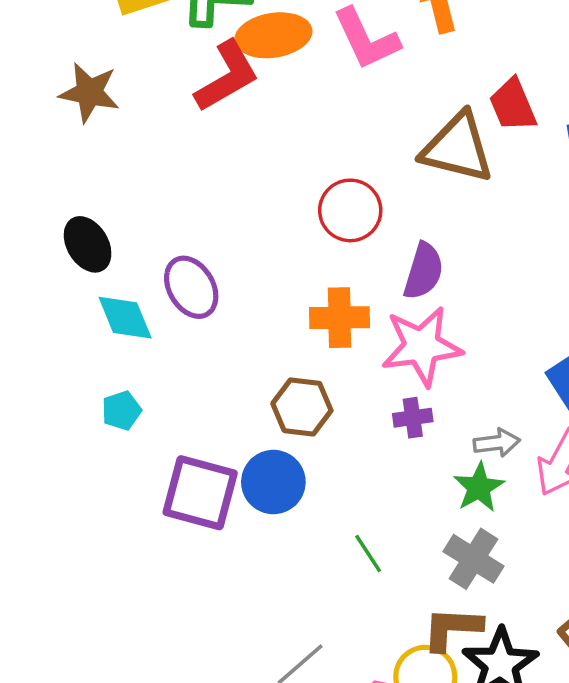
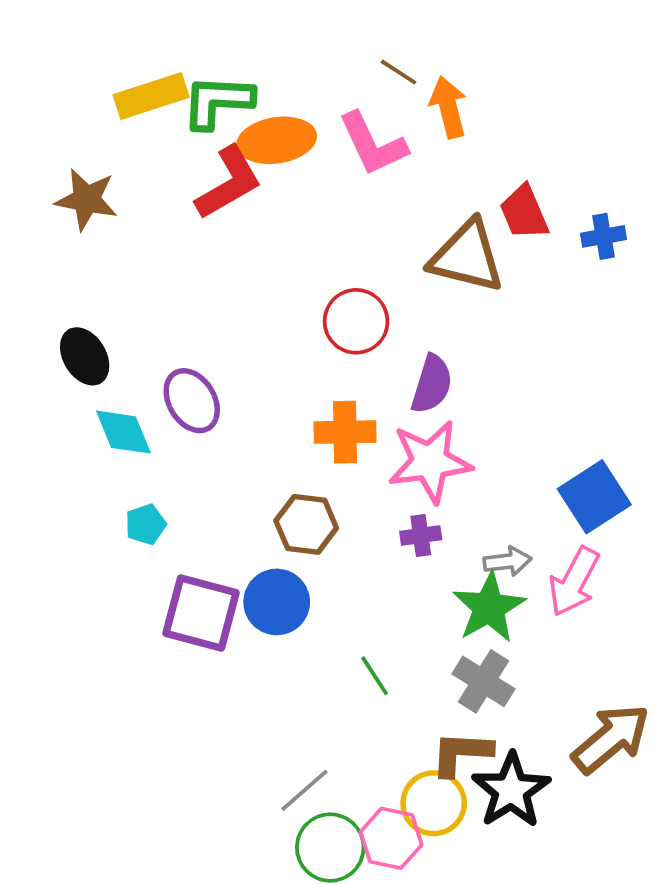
cyan pentagon: (121, 411) -> (146, 524), moved
green star: (479, 487) -> (489, 608), size x1.4

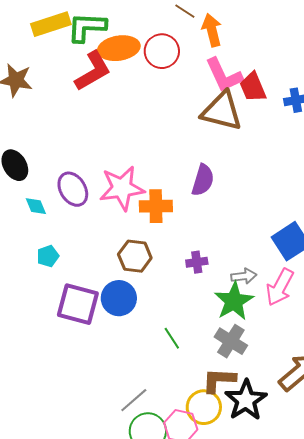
pink L-shape: (373, 144) -> (224, 75), moved
red circle: (356, 321) -> (162, 51), moved
cyan diamond: (123, 432) -> (36, 206), size x0.7
pink star: (430, 462) -> (122, 188), moved

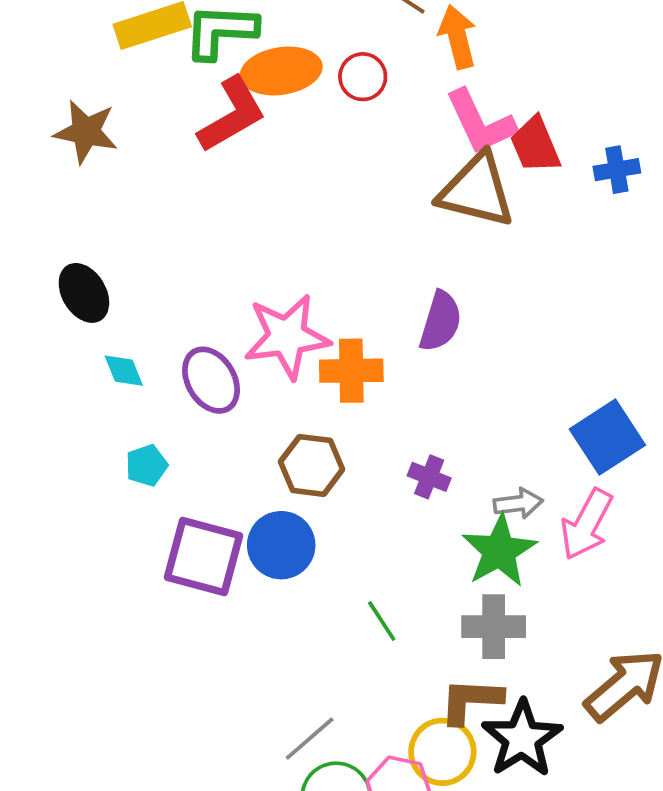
red circle: (162, 51) -> (363, 77), size x0.7
purple ellipse: (73, 189) -> (211, 380), moved
purple cross: (197, 262) -> (429, 477), turned 30
gray cross: (231, 341) -> (494, 627), turned -32

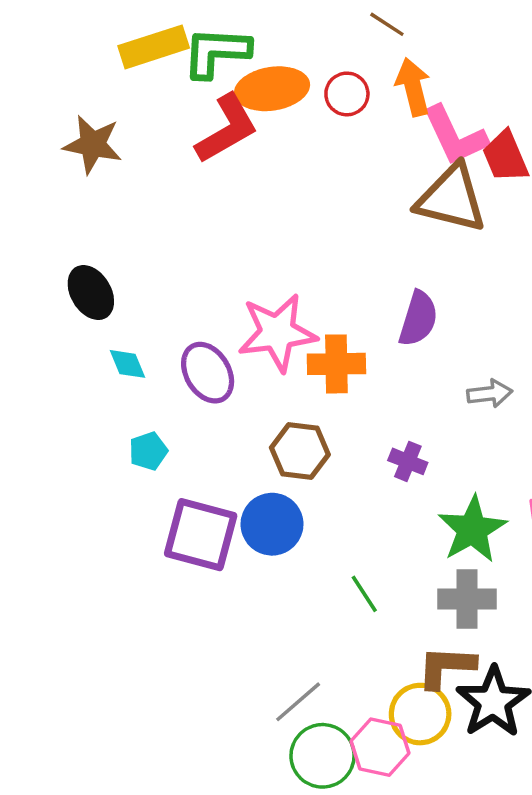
orange arrow: (458, 37) -> (413, 87), moved
gray arrow: (518, 503) -> (490, 394), moved

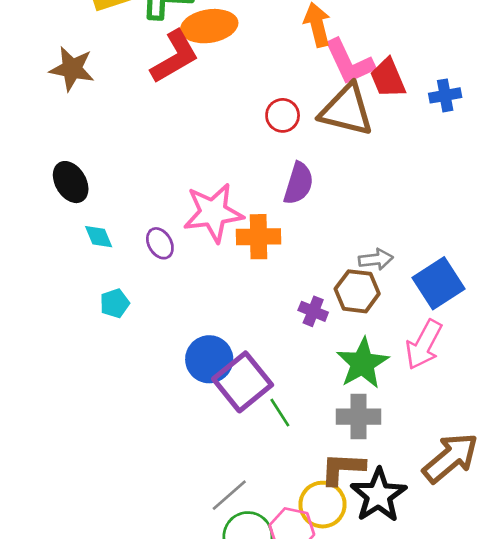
red circle: (347, 94) -> (283, 115), moved
purple semicircle: (418, 319) -> (299, 183), moved
purple ellipse: (208, 373) -> (160, 243), size x0.7
brown hexagon: (300, 451) -> (357, 291), moved
purple square: (201, 535) -> (243, 382), moved, turned 36

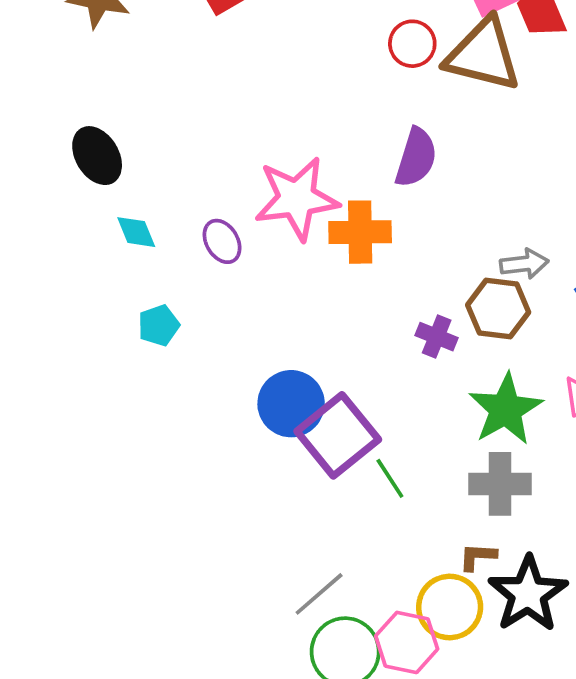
red circle: (283, 115) -> (412, 44), moved
brown L-shape: (342, 469) -> (478, 557), size x0.6

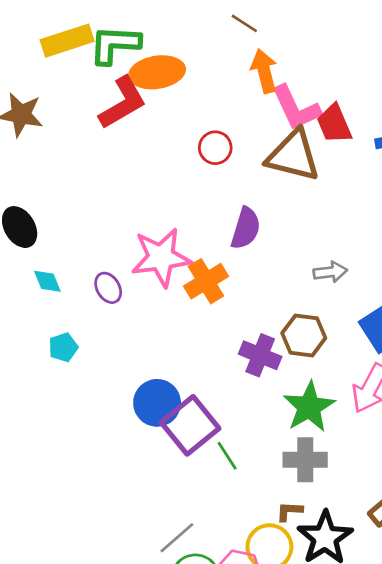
red circle: (412, 44) -> (215, 148), moved
orange cross: (360, 232) -> (206, 281), turned -30
gray arrow: (524, 264) -> (330, 272), moved
purple cross: (437, 337) -> (260, 355), size x1.4

